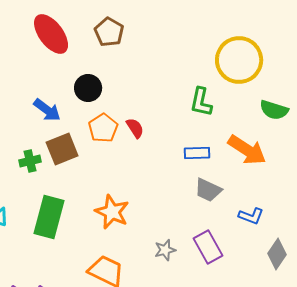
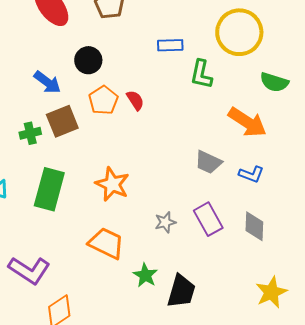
blue rectangle: (197, 153) -> (170, 45), moved
blue L-shape: (251, 216) -> (251, 174), moved
gray diamond: (277, 254) -> (254, 226), moved, turned -32

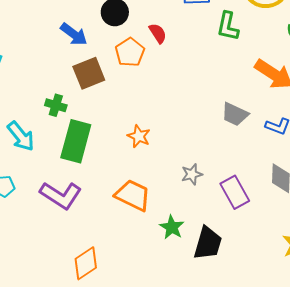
red semicircle: (135, 100) -> (158, 33), moved
green cross: (30, 133) -> (56, 105), moved, turned 30
orange star: (112, 184) -> (139, 136), size x0.7
purple rectangle: (208, 219) -> (235, 192), moved
purple L-shape: (29, 270) -> (61, 195), moved

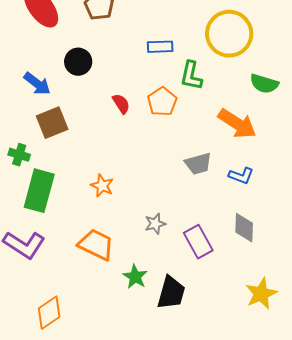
red semicircle: (158, 33) -> (121, 104), moved
orange pentagon: (130, 52) -> (162, 102), moved
gray trapezoid: (235, 114) -> (198, 164), turned -40

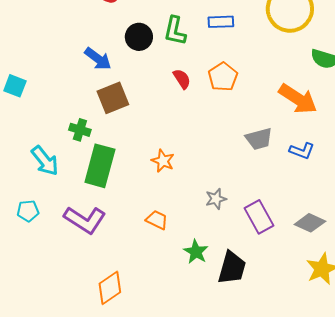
green L-shape: (191, 76) -> (175, 31), moved
gray diamond: (244, 228) -> (310, 223), moved, turned -68
orange trapezoid: (96, 245) -> (157, 220), size x0.6

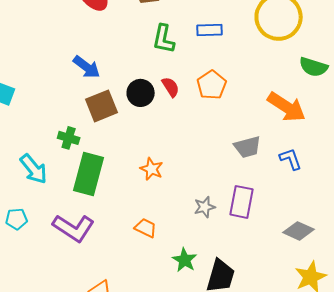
black circle: (139, 37) -> (141, 93), moved
blue L-shape: (302, 151) -> (291, 159), turned -130
purple rectangle: (259, 217) -> (242, 202), moved, turned 40

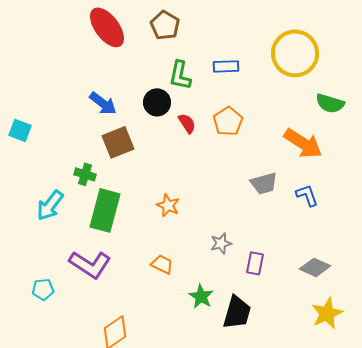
black circle: (141, 93) -> (157, 102), moved
cyan arrow: (34, 169) -> (50, 205), turned 76
purple rectangle: (242, 202) -> (255, 263), moved, size x0.7
cyan pentagon: (17, 219) -> (43, 289), moved

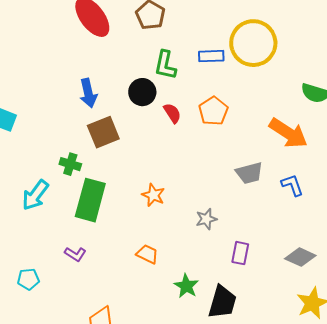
yellow circle: (295, 53) -> (253, 43), moved
blue arrow: (103, 103) -> (88, 93), turned 40
gray star: (221, 243) -> (206, 219), moved
purple L-shape: (90, 264) -> (75, 254), size x0.5

